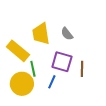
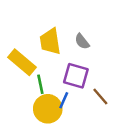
brown line: (82, 69) -> (100, 97), moved, turned -42
yellow circle: (22, 84) -> (48, 109), moved

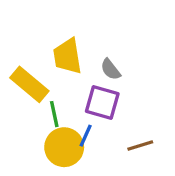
gray semicircle: (82, 41) -> (111, 69), moved
brown line: (100, 97) -> (140, 146), moved, turned -66

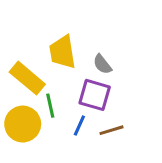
brown line: (140, 146) -> (111, 130), moved
yellow circle: (64, 147) -> (23, 124), moved

